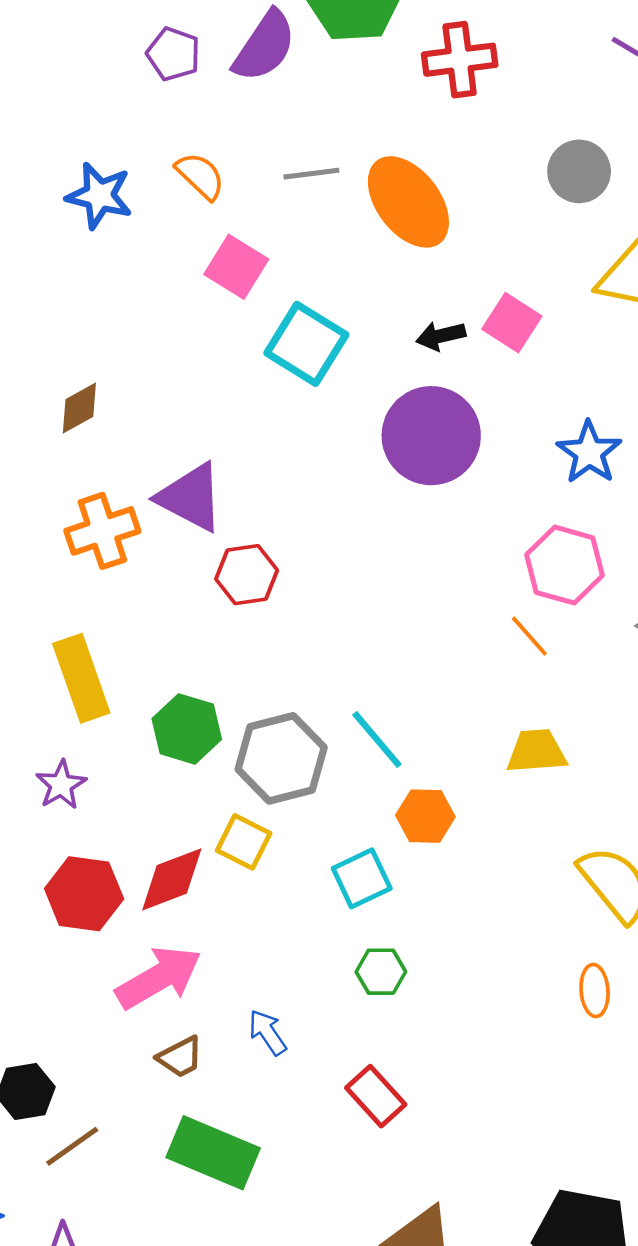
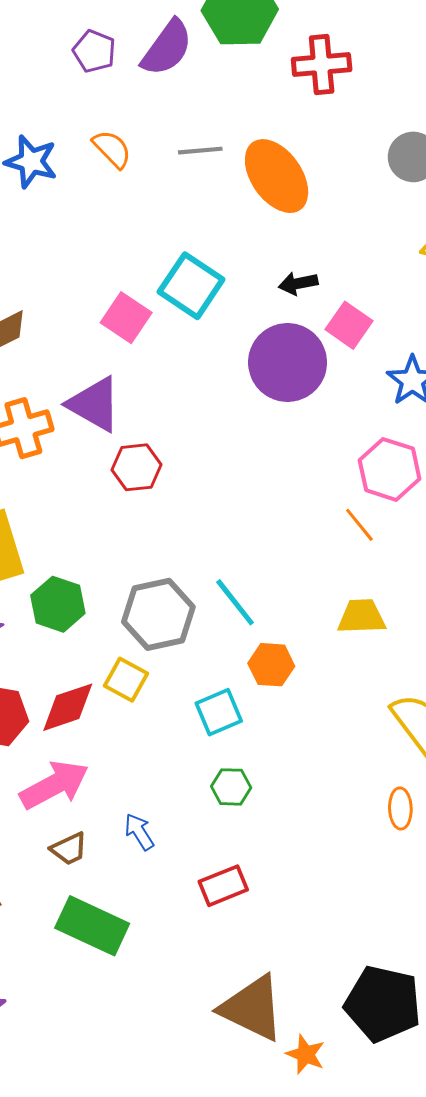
pink square: (236, 267) -> (126, 318), moved
pink square: (512, 323) -> (349, 325), moved
green hexagon: (187, 729) -> (58, 604), moved
red rectangle: (376, 1096) -> (223, 886), turned -72

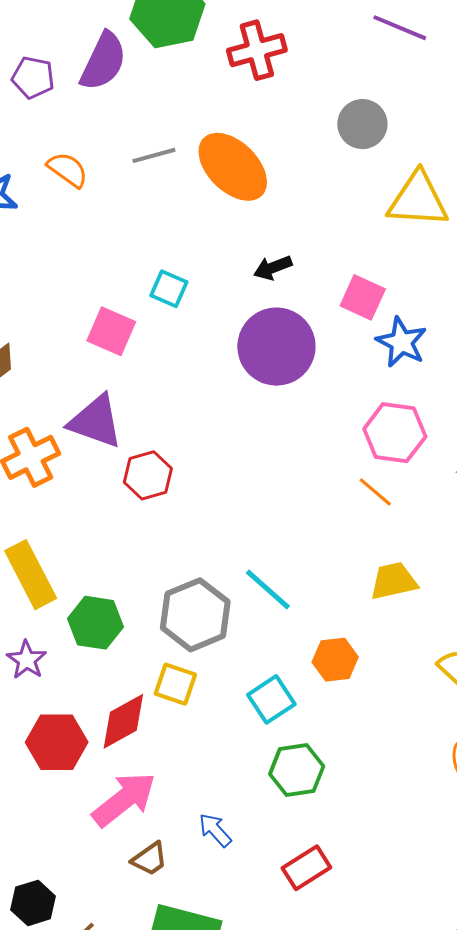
cyan square: (191, 286) -> (169, 289), size x0.6
pink square: (349, 325) -> (363, 297), moved
orange hexagon: (271, 665) -> (335, 660), moved
green hexagon: (231, 787) -> (297, 770), size x1.4

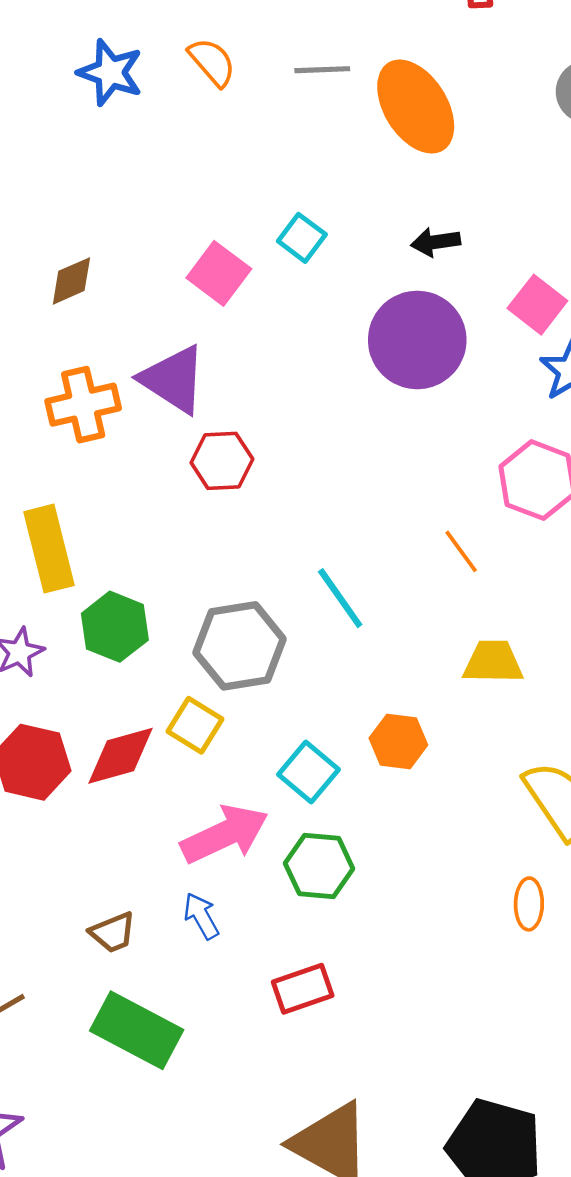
orange line: (375, 492) -> (461, 551), moved
cyan line: (268, 589) -> (340, 598), moved
cyan square: (271, 699) -> (309, 772), turned -30
pink arrow: (124, 799) -> (225, 834), moved

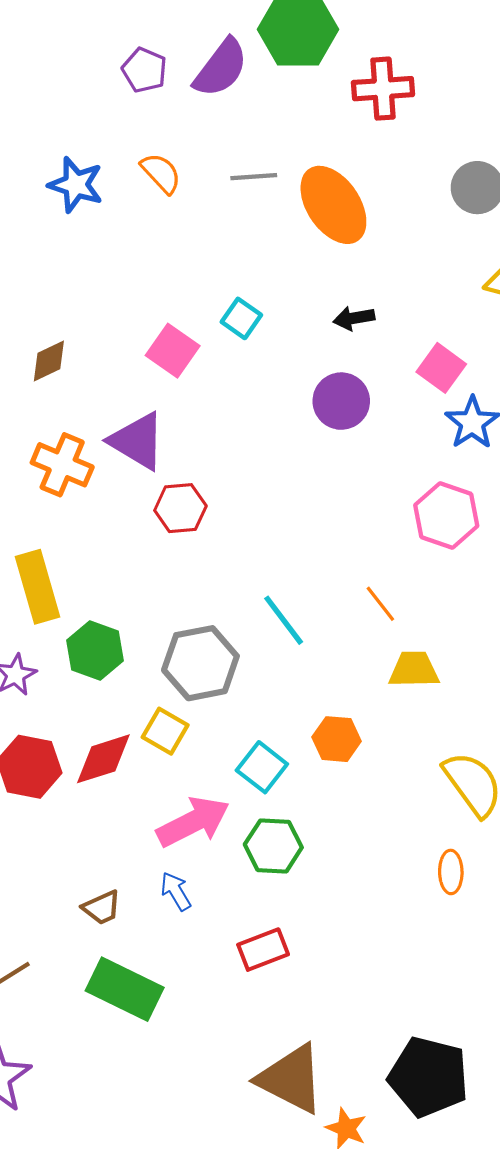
purple circle: (417, 340) -> (341, 401), size x0.7
orange cross: (83, 405) -> (62, 465), turned 38
orange line: (461, 551) -> (380, 604), moved

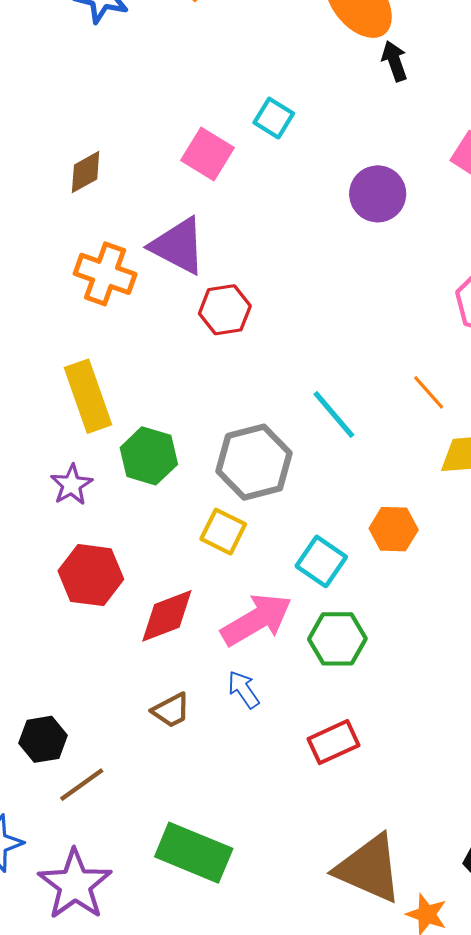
black arrow: (354, 318) -> (394, 61), moved, turned 84
red diamond: (103, 759) -> (167, 616), moved
green rectangle: (125, 989) -> (194, 853), moved

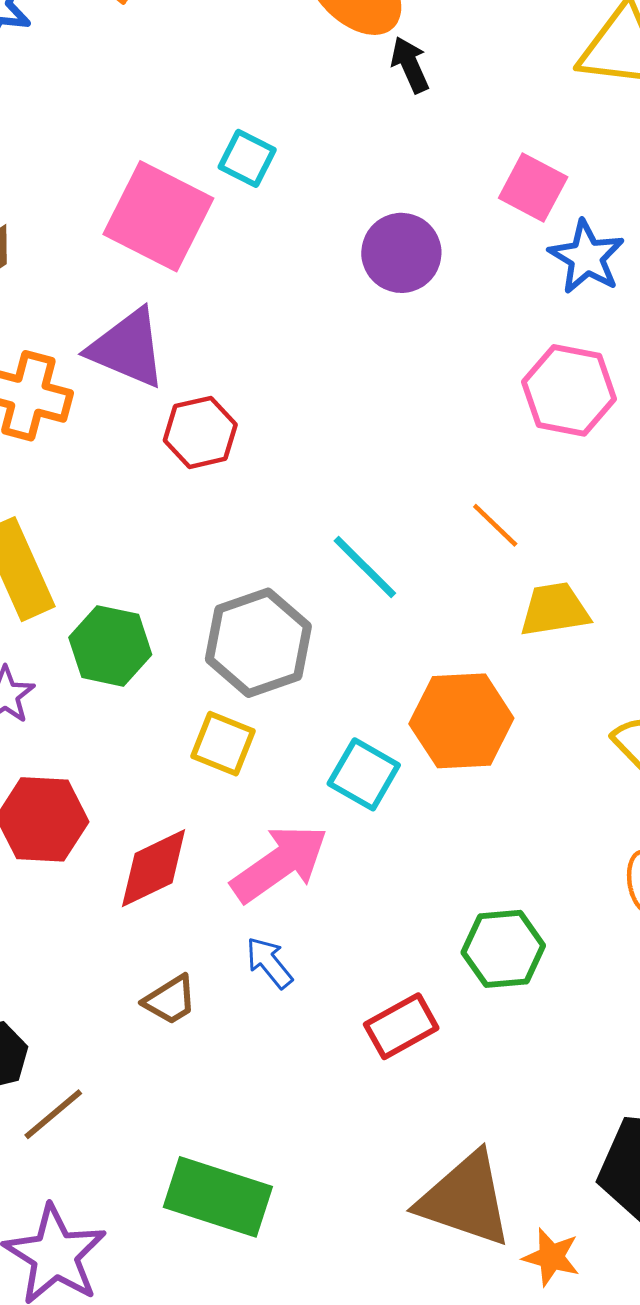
pink square: (207, 154) -> (158, 216), size x1.5
orange hexagon: (394, 529) -> (461, 721), size x1.5
green hexagon: (337, 639) -> (503, 949), moved

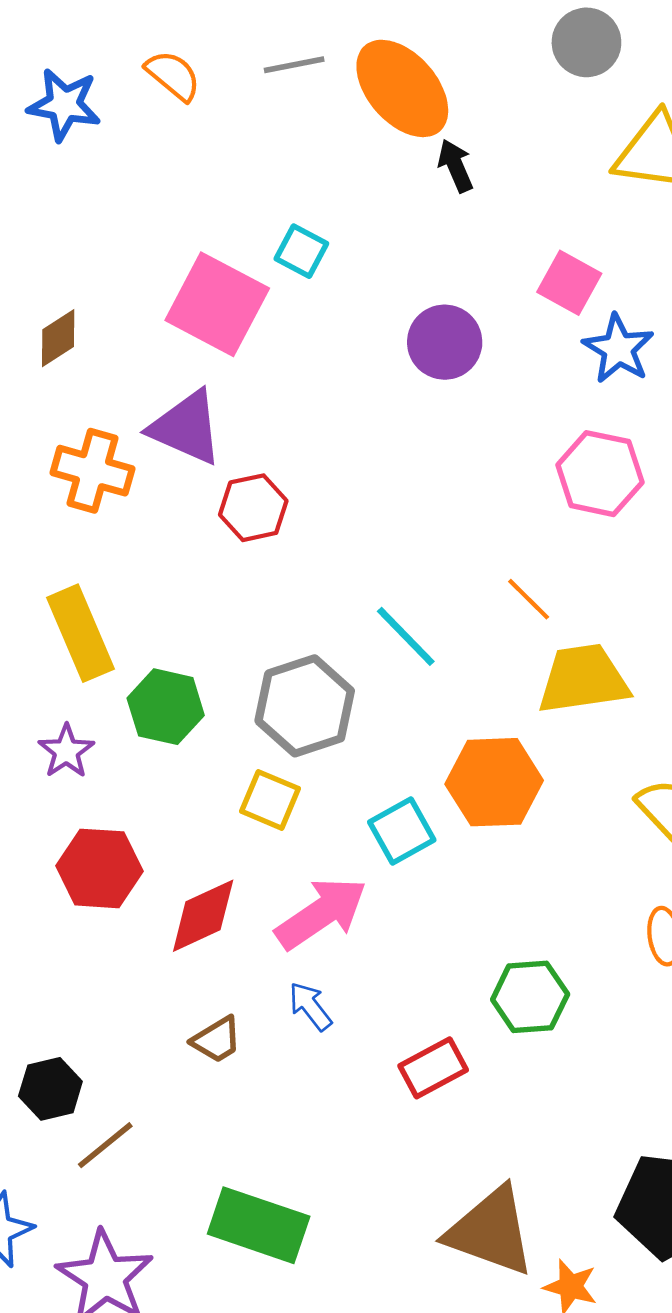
yellow trapezoid: (555, 610) -> (583, 679), size x1.4
cyan square: (364, 774) -> (402, 831), turned 30

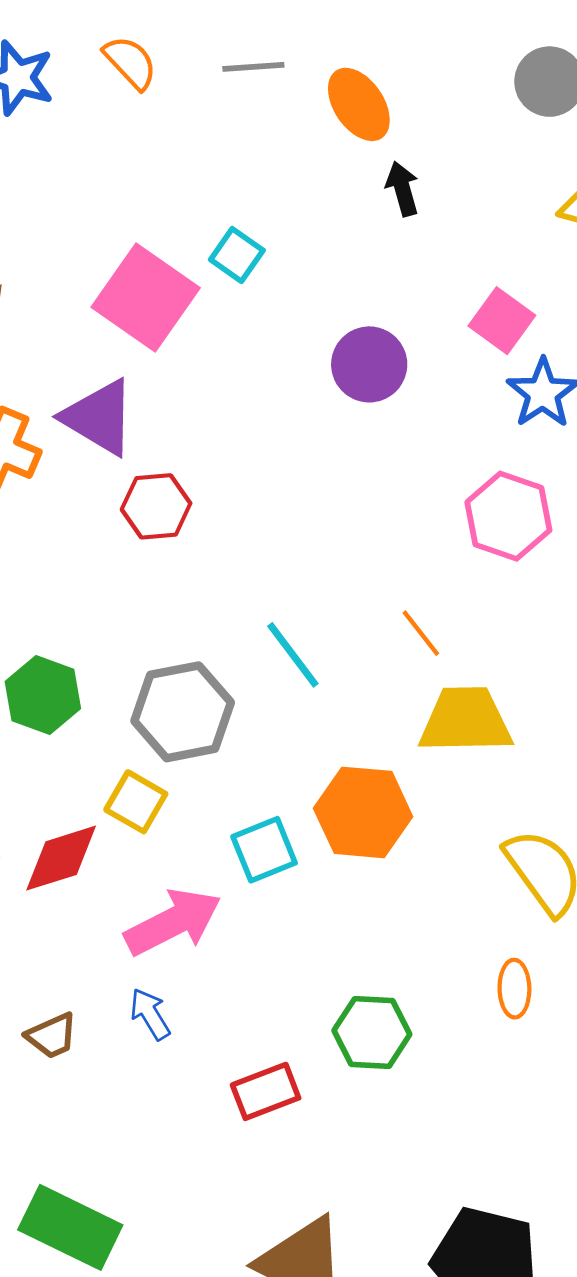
orange ellipse: (402, 88) -> (359, 104), size x0.7
red diamond: (203, 916) -> (61, 858), moved

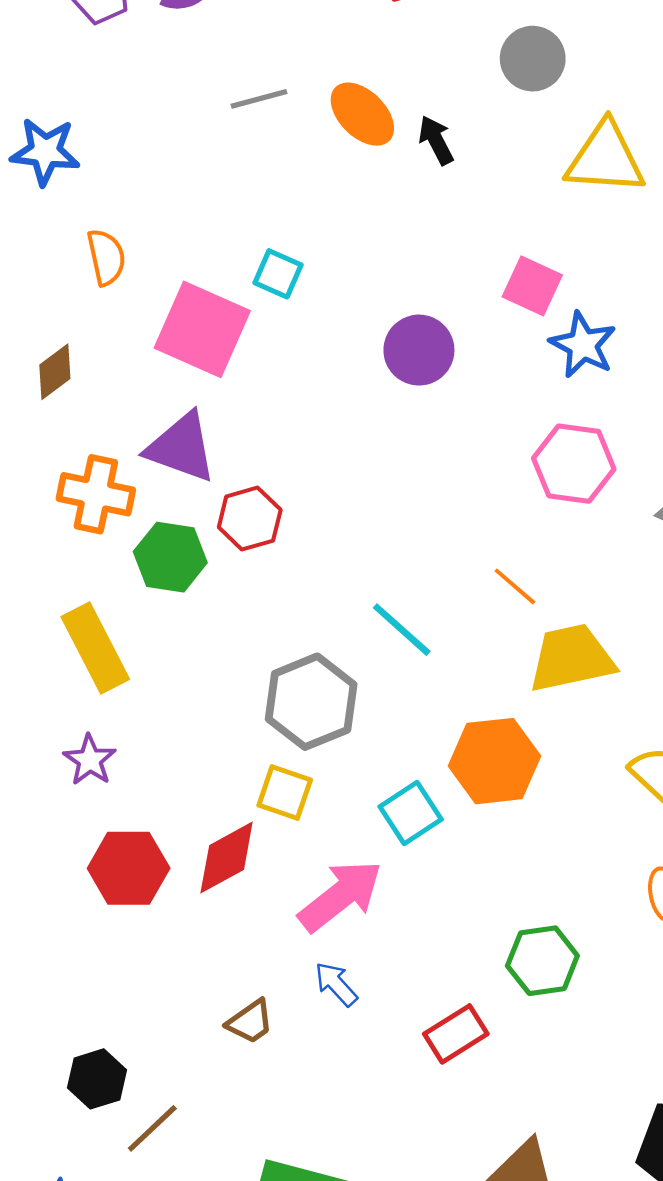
orange semicircle: (130, 62) -> (106, 257), moved, turned 42
black arrow: (402, 189) -> (436, 140), moved
green hexagon: (43, 695) -> (170, 557), moved

